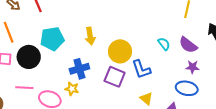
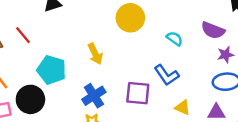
cyan pentagon: (52, 39) -> (52, 70), turned -30
cyan semicircle: (164, 44) -> (175, 38), moved
yellow circle: (120, 51) -> (130, 18), moved

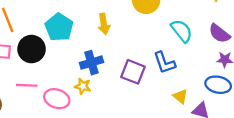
cyan semicircle: (175, 38) -> (182, 31), size x1.5
yellow triangle: (183, 108) -> (180, 96), moved

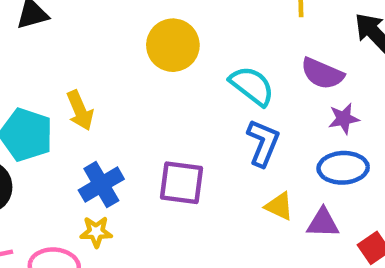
yellow arrow: (104, 24) -> (80, 110), moved
blue L-shape: (164, 63) -> (263, 143), moved, turned -125

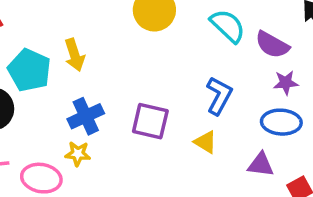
cyan semicircle: (252, 86) -> (228, 26), moved
yellow triangle: (279, 206) -> (205, 142), moved

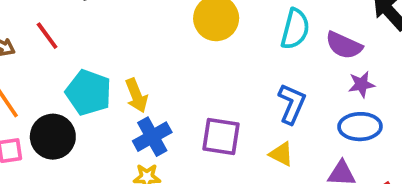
cyan semicircle: (228, 26) -> (295, 29), turned 66
yellow arrow: (74, 55) -> (136, 95), moved

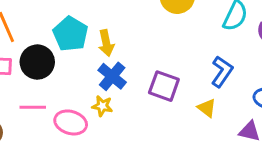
blue cross: (152, 137) -> (112, 76), turned -32

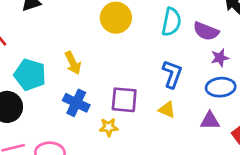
yellow arrow: (106, 43) -> (73, 63), moved
yellow star: (102, 106) -> (109, 127), moved

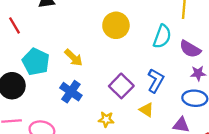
yellow arrow: (73, 63) -> (74, 58), turned -30
purple square: (124, 100) -> (121, 86), moved, turned 30
yellow star: (109, 127) -> (106, 119), moved

